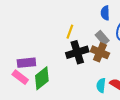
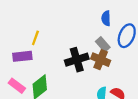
yellow line: (70, 32) -> (35, 38), moved
purple rectangle: (26, 63) -> (22, 56), moved

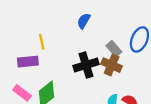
blue semicircle: (106, 18) -> (84, 21), moved, turned 32
yellow line: (35, 38) -> (42, 42), turned -32

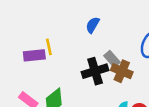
gray rectangle: (114, 49) -> (112, 59), moved
purple rectangle: (28, 62) -> (34, 55), moved

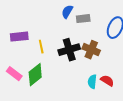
yellow line: (49, 47) -> (41, 47), moved
gray rectangle: (112, 59) -> (83, 19), moved, turned -56

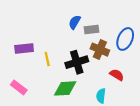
brown cross: (91, 50) -> (100, 50), moved
green diamond: (35, 75) -> (65, 88), moved, turned 35
red semicircle: (107, 81) -> (117, 75), moved

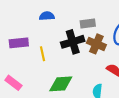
blue semicircle: (75, 22) -> (47, 16), moved, turned 56
black cross: (77, 62) -> (73, 42), moved

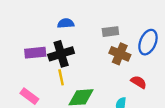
black cross: (73, 42) -> (61, 54), moved
yellow line: (42, 54) -> (61, 77), moved

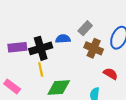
blue semicircle: (66, 23) -> (63, 39), moved
gray rectangle: (110, 32) -> (85, 28), turned -40

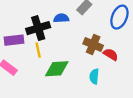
purple rectangle: (17, 47) -> (14, 40), moved
brown cross: (94, 48) -> (93, 45), moved

